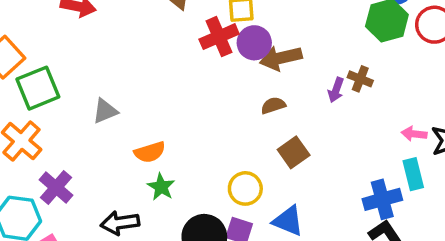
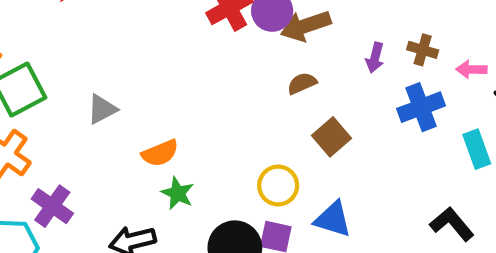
brown cross: (360, 79) -> (423, 50), moved
pink arrow: (414, 134) -> (471, 69), moved
blue cross: (382, 199) -> (421, 107), moved

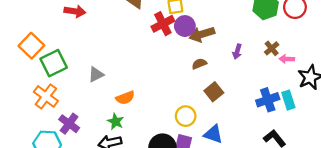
brown cross: (423, 50) -> (272, 48), moved, turned 32
blue cross: (421, 107) -> (268, 100), moved
green star: (178, 193) -> (116, 121), moved

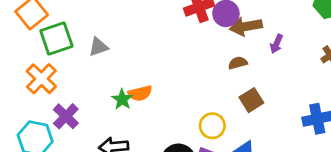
purple arrow: (237, 52) -> (277, 44), moved
gray triangle: (96, 74) -> (98, 47), moved
green star: (116, 121) -> (122, 99), moved

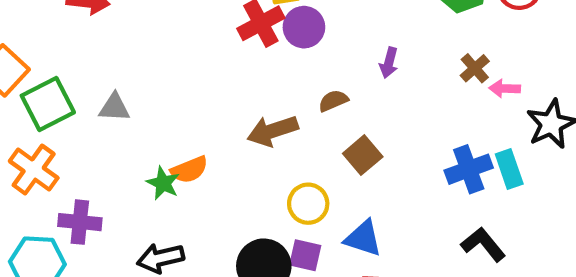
brown arrow: (246, 26) -> (273, 131), moved
gray triangle: (98, 47) -> (114, 107), turned 30
purple cross: (66, 116) -> (80, 222), turned -30

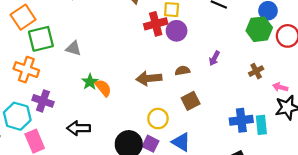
pink arrow: (505, 88) -> (280, 87), moved
orange cross: (34, 170) -> (26, 70), turned -30
orange semicircle: (189, 170) -> (103, 88), turned -120
green star: (163, 183) -> (90, 82), moved

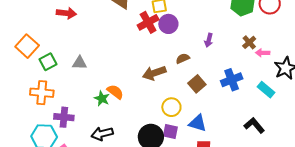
green square: (41, 39) -> (48, 62), size x0.7
green star: (90, 82) -> (102, 98), moved
pink arrow: (280, 87) -> (263, 53), moved
blue cross: (241, 120) -> (232, 80), moved
cyan rectangle: (261, 125) -> (266, 90), turned -30

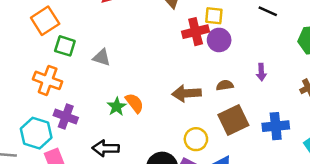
purple arrow: (209, 40) -> (261, 72), turned -32
green square: (48, 62) -> (65, 46), turned 30
brown square: (197, 84) -> (233, 120), size x1.4

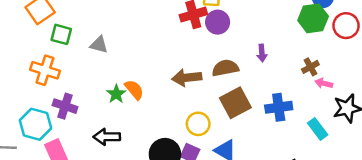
brown semicircle: (225, 85) -> (225, 68), size x1.5

